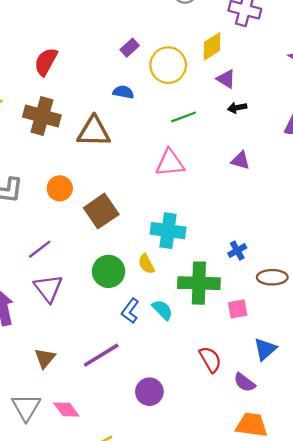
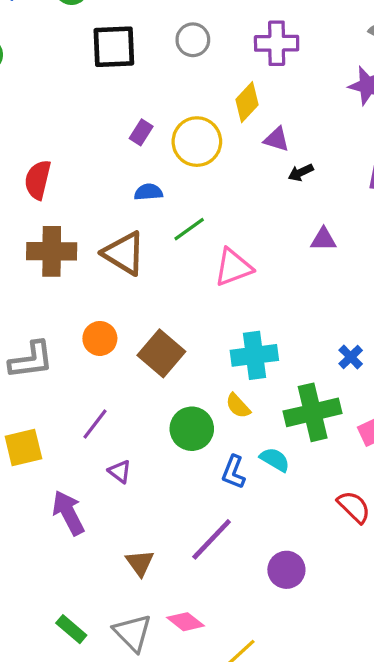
green line: (184, 117) -> (189, 229), moved
brown triangle: (94, 132) -> (124, 253), turned 45
purple triangle: (48, 288) -> (120, 471), size x0.6

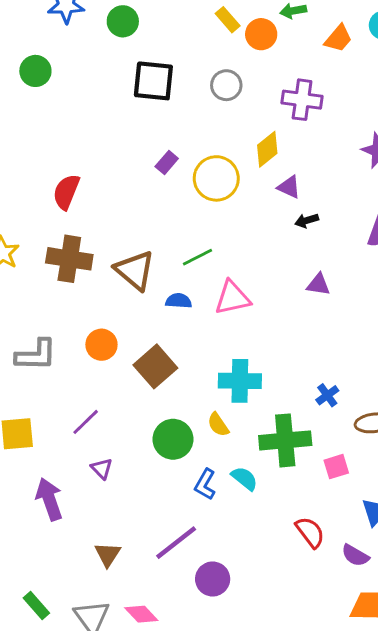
blue semicircle: (148, 192) -> (179, 301), moved
purple circle: (286, 570) -> (213, 579), moved

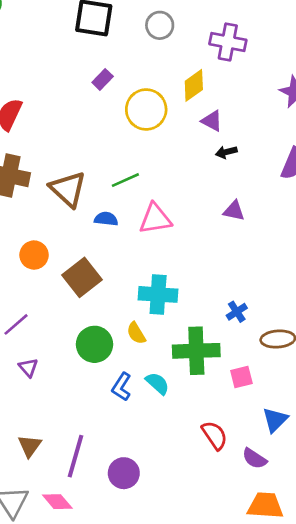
purple rectangle: (167, 163) -> (103, 79), moved
purple line: (176, 543) -> (76, 456), moved, turned -39

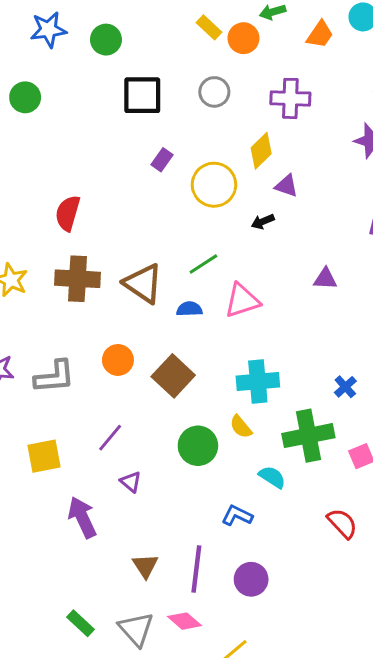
black arrow: (226, 152) -> (263, 222), moved
blue L-shape: (122, 387) -> (237, 516), moved, turned 92

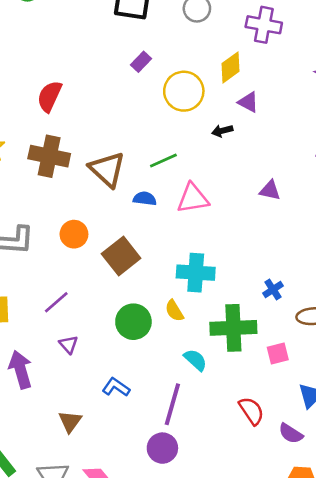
blue L-shape: (237, 516) -> (116, 387), moved
purple line: (196, 569) -> (172, 404), moved

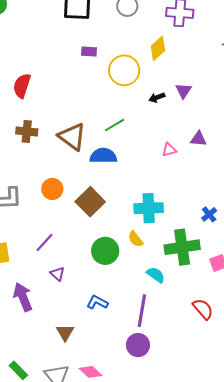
purple rectangle: (141, 62) -> (89, 51), turned 56
purple triangle: (248, 102) -> (184, 91), moved, turned 42
brown cross: (49, 156) -> (27, 131), size x0.7
pink triangle: (193, 198) -> (169, 150), moved, size x0.6
blue semicircle: (145, 199) -> (103, 156), size x1.5

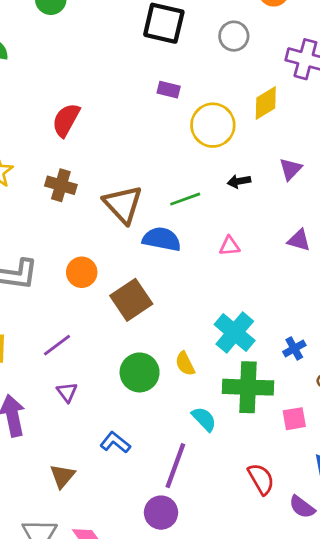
black arrow: (157, 97) -> (239, 181), moved
pink triangle: (169, 150) -> (230, 246), moved
cyan cross: (149, 208) -> (235, 333), moved, turned 32

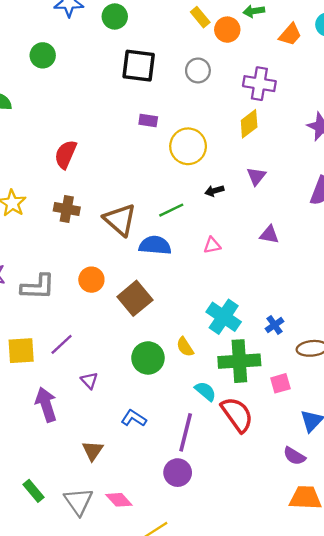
yellow diamond: (266, 103) -> (249, 124), moved
purple line: (57, 345) -> (62, 344), moved
red semicircle: (261, 479) -> (237, 414), moved, size x1.4

